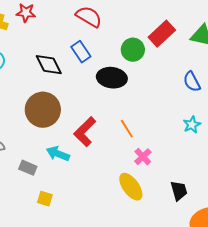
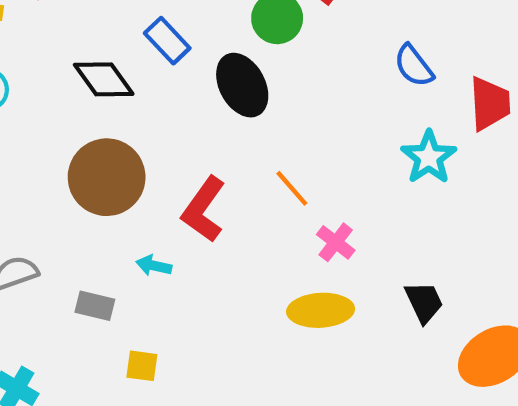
black ellipse: (112, 78) -> (242, 85), turned 64
cyan star: (192, 125) -> (429, 157), size x1.4
cyan arrow: (58, 154) -> (154, 266), size x0.7
yellow ellipse: (131, 187) -> (321, 310), turned -48

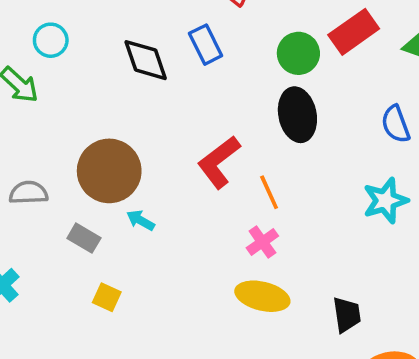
black ellipse: (242, 85) -> (297, 115), moved
brown circle: (107, 177) -> (109, 171), moved
red L-shape: (204, 209) -> (219, 162), moved
pink cross: (336, 242) -> (262, 242), moved

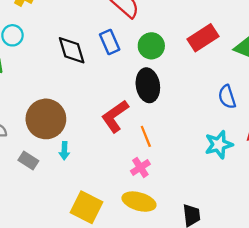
green circle: (298, 53) -> (151, 46), moved
black ellipse: (297, 115) -> (148, 85), moved
cyan arrow: (141, 220) -> (64, 151), turned -120
yellow square: (107, 297) -> (87, 207), moved, size x1.8

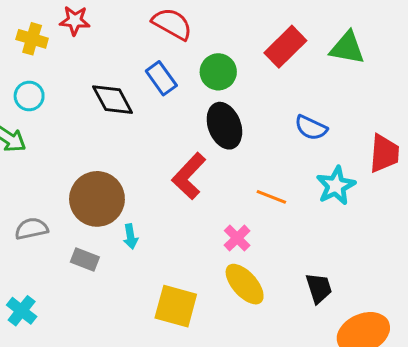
blue semicircle: (227, 97) -> (311, 128), moved, turned -35
orange line: (146, 136) -> (271, 197), moved, turned -35
yellow ellipse: (139, 202) -> (245, 284), turned 44

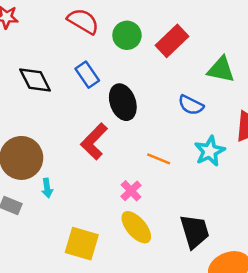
green triangle: (347, 48) -> (221, 70), moved
green circle: (218, 72) -> (127, 35), moved
blue rectangle: (161, 78) -> (87, 75), moved
black trapezoid: (319, 288) -> (195, 231), size x1.4

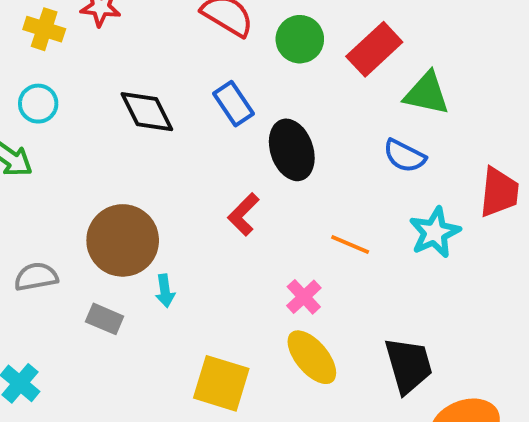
green triangle: (221, 70) -> (427, 94), moved
red L-shape: (94, 141) -> (243, 214), size x0.7

